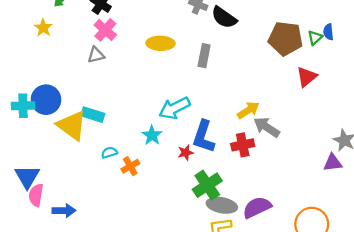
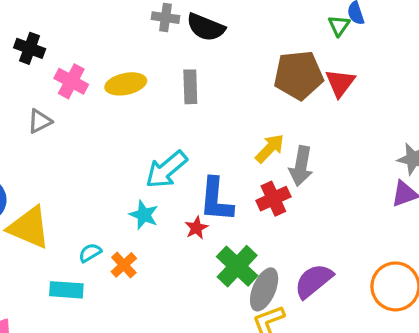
pink cross: (105, 30) -> (71, 81), moved
brown pentagon: (286, 38) -> (299, 75), moved
cyan rectangle: (93, 115) -> (66, 290), moved
gray arrow: (267, 127) -> (301, 166), turned -100
gray ellipse: (222, 205) -> (264, 289), turned -64

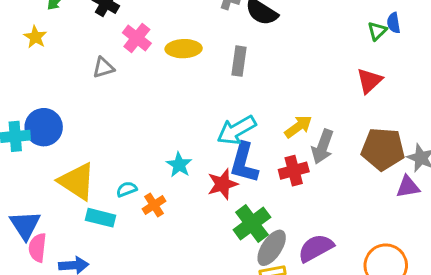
brown pentagon: (299, 75) -> (383, 149), moved
cyan arrow: (166, 170) -> (236, 130), moved
yellow triangle: (29, 227) -> (77, 181), moved
red star: (196, 228) -> (223, 184), size x1.5

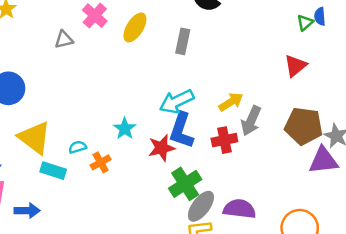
yellow ellipse: (184, 49) -> (135, 27), turned -60
purple triangle: (408, 187) -> (323, 160), size x1.4
purple semicircle: (316, 248) -> (239, 209), turned 32

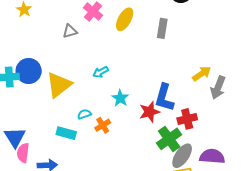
cyan arrow: (177, 102) -> (101, 72), moved, size x0.6
yellow triangle: (34, 138) -> (59, 85), moved, turned 48
red cross: (224, 140) -> (187, 119), moved

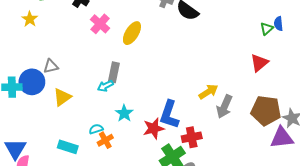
gray rectangle: (162, 28) -> (114, 72), moved
gray triangle: (70, 31) -> (51, 66), moved
yellow triangle: (59, 85) -> (62, 97), size x0.7
cyan semicircle: (84, 114) -> (96, 129), moved

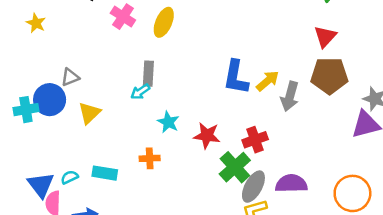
brown pentagon: (266, 111) -> (329, 76), moved
blue L-shape: (169, 115) -> (236, 77), moved
red star: (154, 128) -> (207, 136), turned 30
cyan semicircle: (96, 129) -> (70, 177), moved
orange cross: (105, 140) -> (150, 158), turned 35

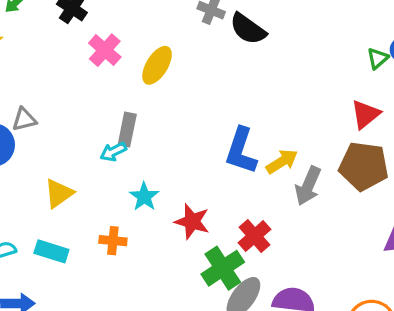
yellow triangle: (89, 113) -> (59, 193), moved
red cross: (255, 140) -> (254, 236), turned -30

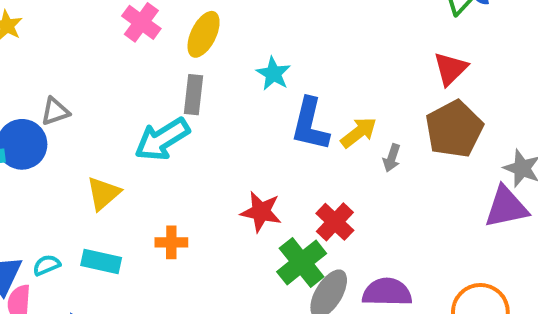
gray rectangle: (127, 130) -> (193, 95), moved
cyan arrow: (113, 152) -> (162, 139), size x1.8
brown pentagon: (364, 166) -> (454, 129), turned -30
gray arrow: (308, 186) -> (392, 158), size x0.6
cyan star: (144, 197) -> (273, 74), moved

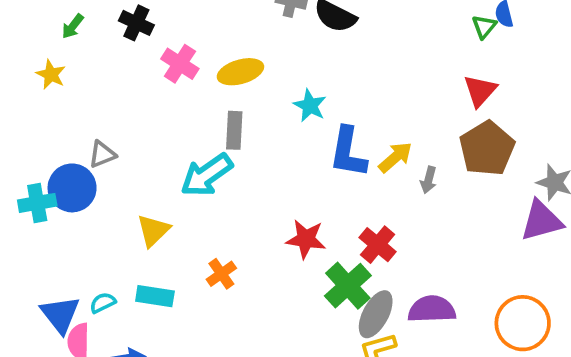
yellow ellipse: (204, 34) -> (240, 72), turned 51
orange cross: (171, 242) -> (221, 274), turned -32

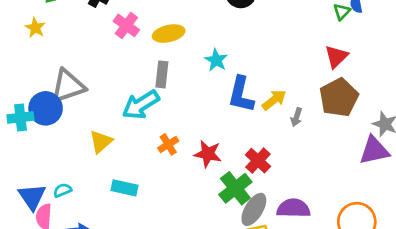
gray triangle: (102, 154) -> (68, 86), size x1.8
orange cross: (221, 274) -> (168, 144), moved
cyan rectangle: (155, 296) -> (125, 188), moved

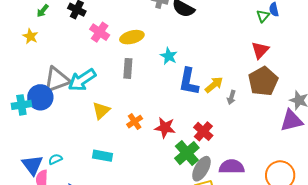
cyan arrow: (141, 105) -> (82, 80), moved
yellow triangle: (101, 142) -> (101, 110), moved

